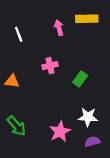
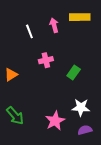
white line: (19, 34) -> (29, 31), moved
orange triangle: (12, 81) -> (11, 75), turned -40

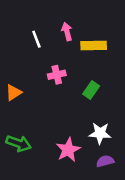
yellow rectangle: (80, 17) -> (94, 46), moved
green arrow: (15, 116) -> (19, 143), turned -30

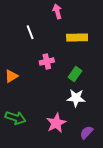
pink arrow: (67, 32) -> (57, 11), moved
white star: (100, 133) -> (76, 98), moved
purple semicircle: (105, 161) -> (86, 132), turned -32

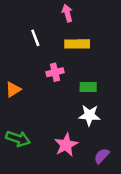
yellow rectangle: (77, 37) -> (77, 44), moved
green rectangle: (75, 74) -> (88, 87), turned 56

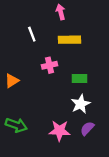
white star: (89, 115) -> (81, 104), turned -30
pink star: (66, 145) -> (59, 131), turned 30
purple semicircle: (102, 156) -> (87, 128), moved

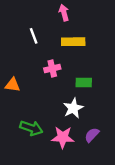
orange triangle: (12, 81) -> (13, 85), turned 40
white star: (81, 104) -> (73, 108), moved
green arrow: (16, 125) -> (31, 128), moved

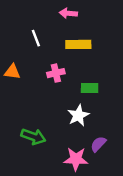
pink arrow: (64, 13) -> (68, 13), turned -70
orange triangle: (13, 85) -> (12, 72), moved
pink star: (63, 137) -> (76, 159), moved

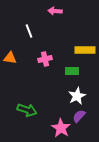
yellow rectangle: (78, 44) -> (85, 50), moved
white star: (78, 115) -> (77, 96), moved
pink star: (76, 159) -> (61, 128), turned 30

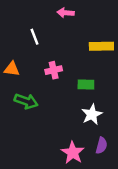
yellow rectangle: (85, 50) -> (101, 46), moved
green arrow: (27, 110) -> (26, 101), moved
purple semicircle: (79, 116) -> (101, 145), moved, turned 152

